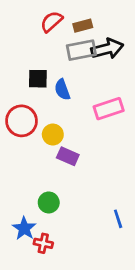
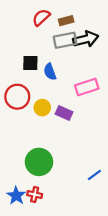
purple rectangle: (68, 156) -> (64, 113), moved
green circle: (49, 203) -> (39, 162), size x1.6
blue line: (118, 219) -> (94, 175), turned 72
blue star: (24, 228) -> (16, 196), moved

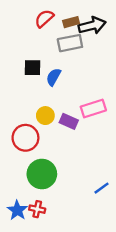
black arrow: (86, 39) -> (92, 26), moved
blue semicircle: (50, 72) -> (54, 77), turned 49
pink rectangle: (87, 87) -> (93, 109), moved
red circle: (17, 97) -> (25, 138), moved

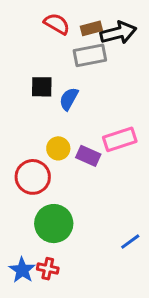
red semicircle: (44, 19) -> (57, 24), turned 72

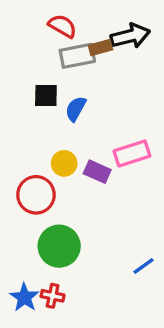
brown rectangle: (91, 28) -> (101, 48), moved
gray rectangle: (90, 55) -> (77, 56), moved

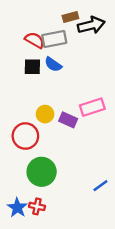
red semicircle: (62, 26) -> (35, 40), moved
brown rectangle: (101, 48) -> (70, 17), moved
blue semicircle: (76, 109) -> (53, 64), moved, turned -84

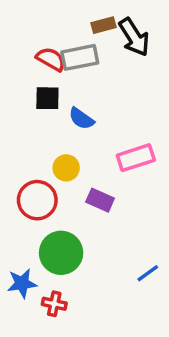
black arrow: (91, 25) -> (134, 37), turned 72
blue semicircle: (53, 64) -> (81, 119), moved
purple rectangle: (68, 120) -> (100, 200), moved
blue star: (17, 208) -> (22, 283), moved, turned 30

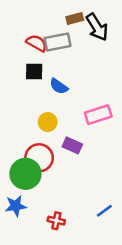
red circle: (37, 200) -> (39, 158), moved
green circle: (61, 253) -> (25, 174), moved
blue line: (148, 273) -> (104, 211), moved
red cross: (54, 304) -> (56, 221), moved

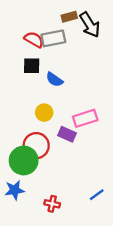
pink rectangle: (98, 115) -> (85, 118), moved

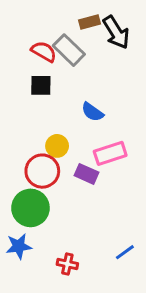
gray rectangle: (53, 38) -> (69, 50), turned 55
blue semicircle: (54, 79) -> (92, 112), moved
red circle: (36, 146) -> (42, 171), moved

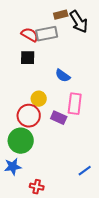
gray rectangle: (69, 50) -> (47, 34), turned -55
pink rectangle: (110, 153) -> (75, 104), turned -65
red cross: (67, 264) -> (37, 187), moved

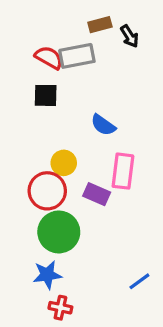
black arrow: (79, 22) -> (130, 36), size x0.6
green circle: (21, 141) -> (59, 232), moved
blue star: (13, 167) -> (47, 275), moved

